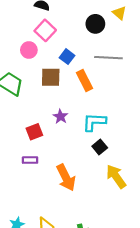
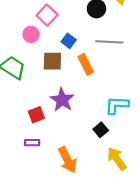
purple star: (60, 116) -> (62, 100), size x1.6
cyan L-shape: (94, 122) -> (117, 105), moved

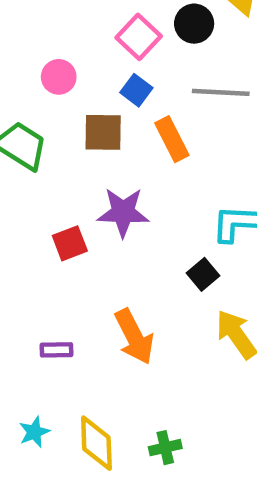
pink square: (47, 15) -> (139, 37), moved
purple star: (62, 100) -> (123, 212), turned -30
purple rectangle: (32, 143) -> (56, 350), moved

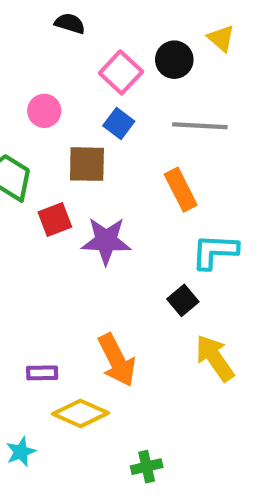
orange rectangle: (172, 139) -> (181, 190), moved
red square: (70, 243) -> (55, 219), moved
yellow diamond: (96, 443) -> (80, 413), moved, turned -64

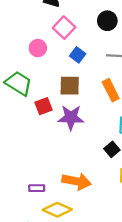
pink square: (121, 72) -> (64, 28), moved
brown square: (87, 164) -> (70, 86), moved
orange arrow: (117, 360) -> (77, 181), turned -52

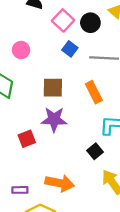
pink square: (64, 28) -> (63, 20), moved
blue square: (78, 55) -> (70, 49), moved
red square: (44, 106) -> (27, 139), moved

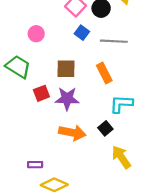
red square: (27, 139) -> (41, 93), moved
orange arrow: (60, 183) -> (72, 133), moved

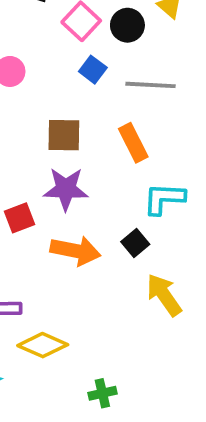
red square: (41, 93) -> (20, 218), moved

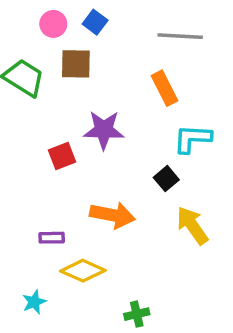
blue square: (93, 70) -> (95, 22), moved
brown square: (64, 135) -> (76, 64), moved
orange arrow: (75, 251) -> (112, 215), moved

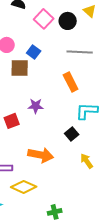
blue square: (95, 22) -> (34, 52), moved
purple star: (104, 130) -> (36, 106), size x0.7
yellow arrow: (192, 225) -> (87, 161), size x0.7

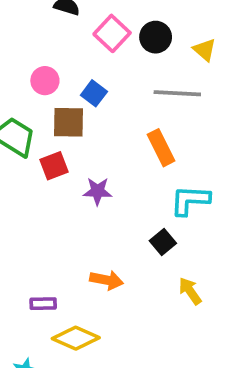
yellow triangle: (90, 11) -> (205, 50), moved
red square: (12, 121) -> (54, 166), moved
orange arrow: (41, 155) -> (107, 280), size x0.7

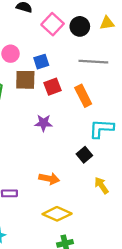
yellow triangle: (205, 50) -> (107, 23), moved, turned -49
blue square: (94, 93) -> (41, 62), turned 35
red square: (54, 166) -> (53, 87), moved
yellow diamond: (76, 338) -> (57, 214), moved

